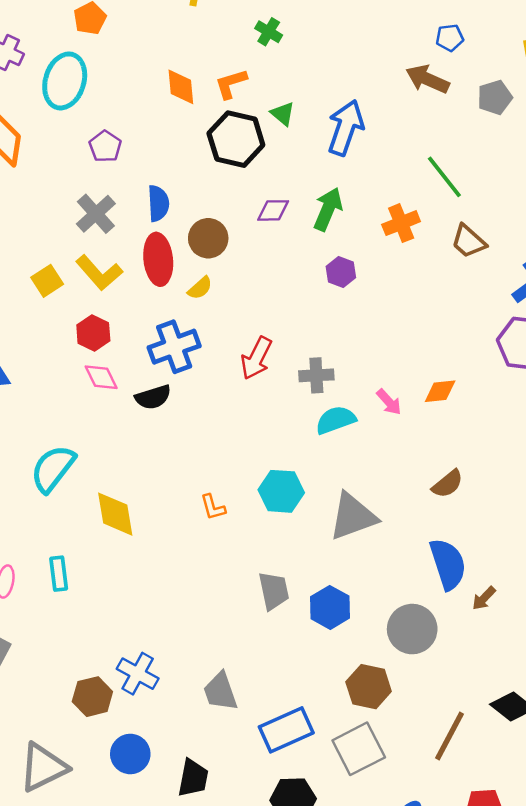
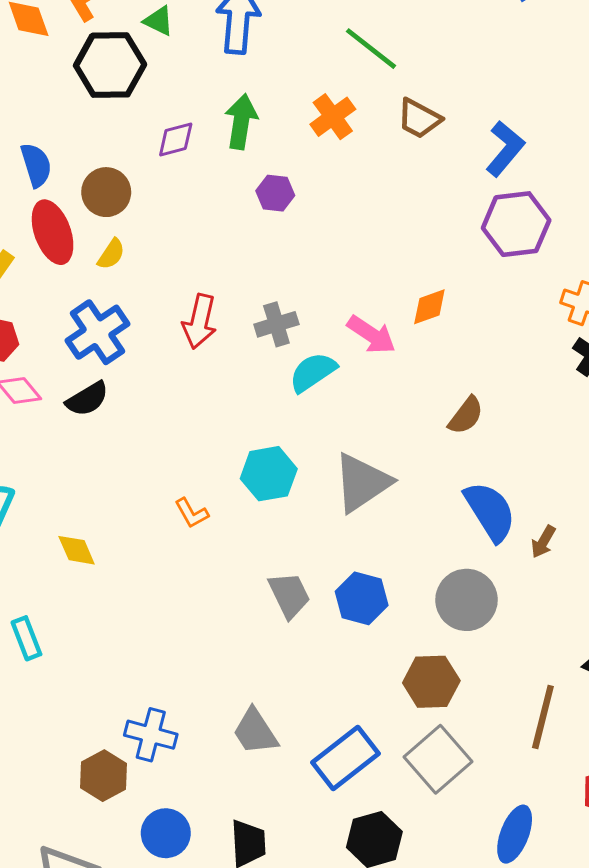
pink arrow: (389, 402) -> (371, 335), size x1.4
yellow diamond: (115, 514) -> (77, 550), size x0.7

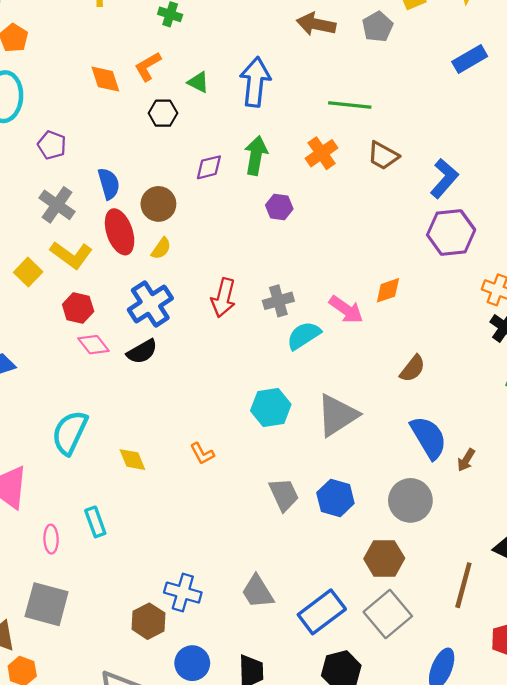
green line: (371, 49) -> (350, 105), turned -33
black hexagon: (110, 65) -> (163, 113), size x0.6
orange L-shape: (192, 513) -> (202, 454), moved

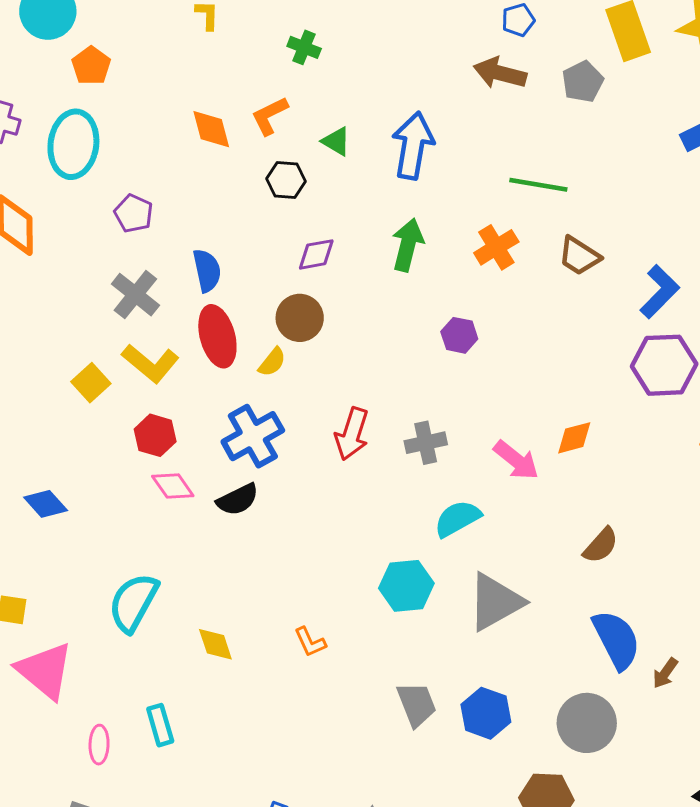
purple diamond: (209, 167) -> (316, 254), moved
brown circle: (158, 204) -> (300, 318), moved
purple hexagon: (279, 207) -> (459, 335), moved
cyan semicircle: (304, 335) -> (457, 519), moved

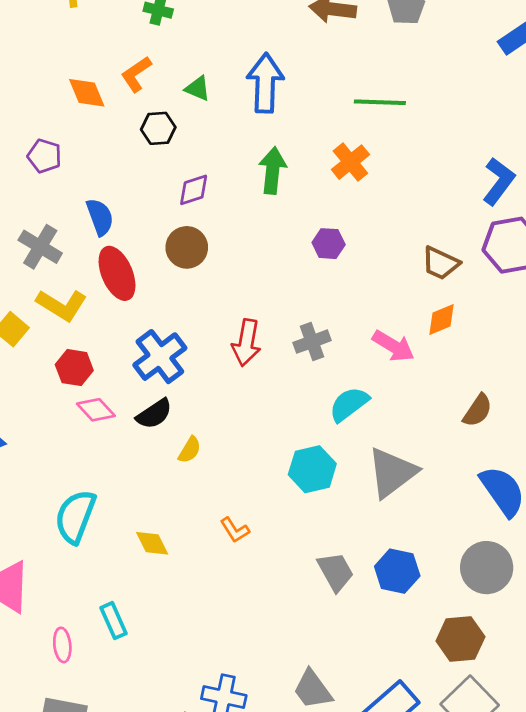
purple pentagon: (134, 214) -> (44, 156), moved
brown trapezoid: (579, 256) -> (441, 263), moved
yellow semicircle: (272, 362) -> (190, 450), moved

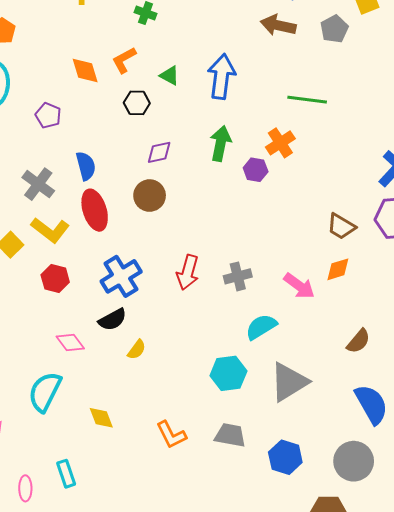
purple hexagon: (329, 244) -> (256, 170), moved
pink diamond: (96, 410) -> (70, 342), moved
orange L-shape: (235, 530) -> (171, 435), moved, size x1.4
gray trapezoid: (335, 572) -> (230, 435), moved, turned -56

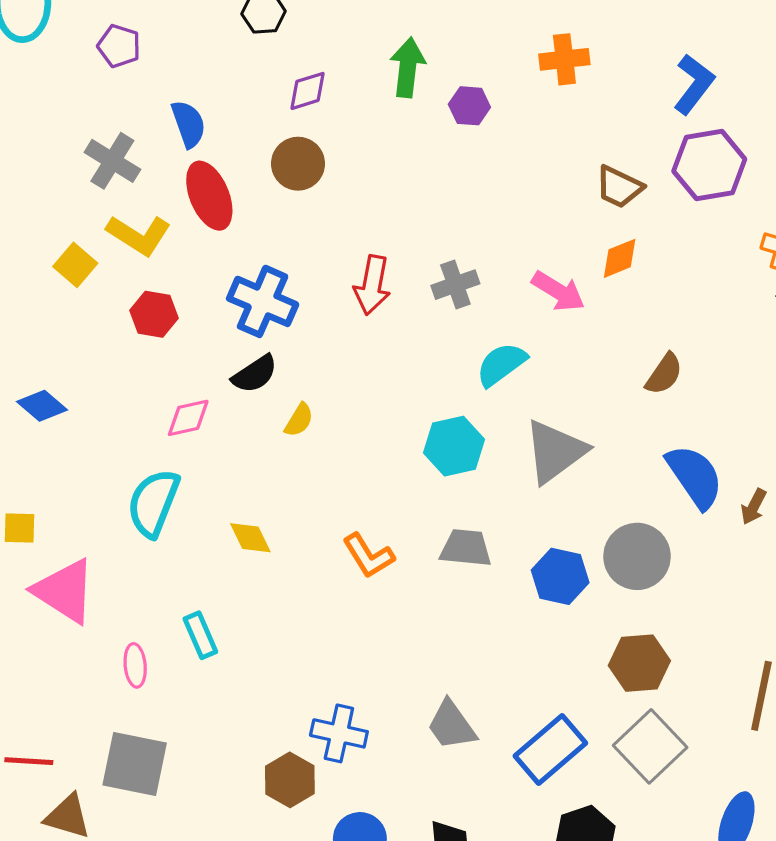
orange cross: (280, 143) -> (564, 59), moved, turned 32
blue cross: (121, 276) -> (263, 301), turned -30
pink diamond: (70, 342) -> (188, 418), turned -60
gray circle: (354, 461) -> (637, 556), moved

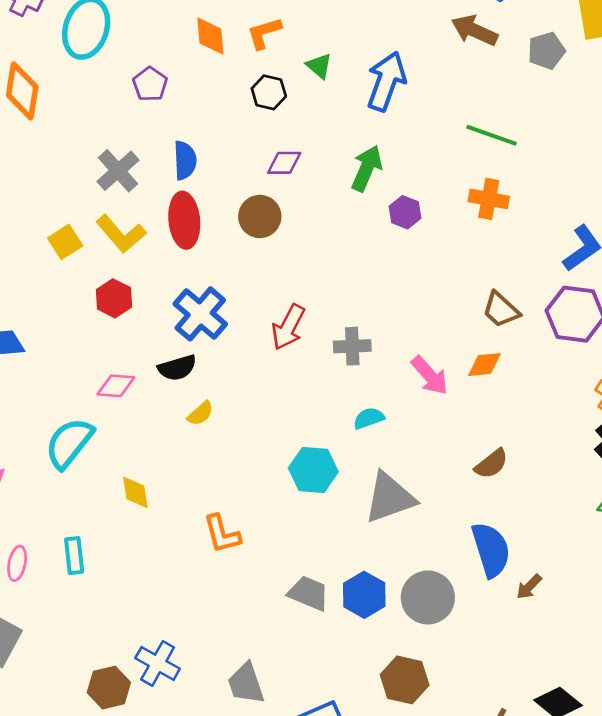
cyan semicircle: (501, 364) -> (369, 418), size x0.7
gray trapezoid: (466, 548) -> (308, 593), moved

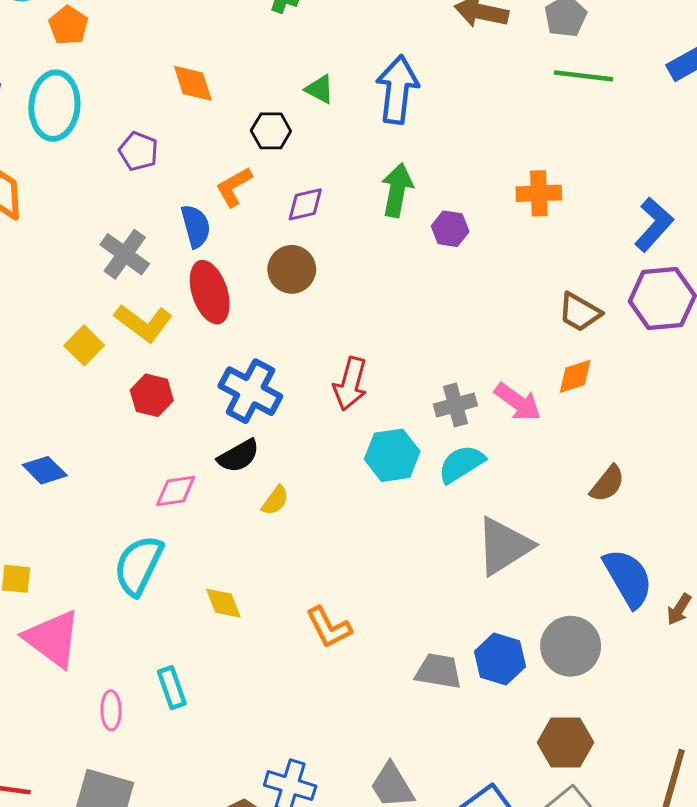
orange L-shape: (264, 33) -> (234, 187), moved
green line: (491, 135) -> (584, 76), moved
gray cross: (352, 346) -> (455, 405), moved
cyan semicircle: (369, 418) -> (461, 464), size x1.4
cyan hexagon: (313, 470) -> (392, 455), moved

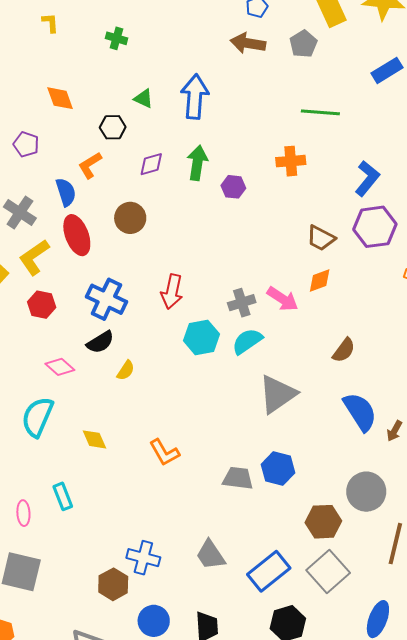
green line: (584, 76) -> (320, 112), moved
purple diamond: (305, 204) -> (151, 164), moved
yellow L-shape: (143, 323) -> (34, 257), turned 111
pink diamond: (176, 491) -> (60, 367), turned 52
gray circle: (571, 646) -> (366, 492), moved

